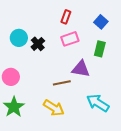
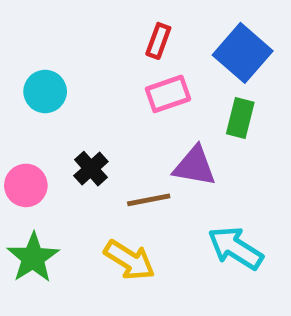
blue square: (101, 22) -> (243, 53), size x1.6
black cross: (38, 44) -> (91, 169), moved

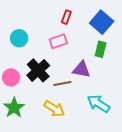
pink rectangle: (168, 94) -> (58, 41), moved
black cross: (91, 169) -> (38, 70), size x1.6

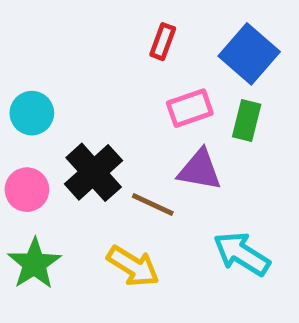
cyan circle: (19, 38) -> (32, 113), moved
pink rectangle: (58, 41) -> (190, 108), moved
brown line: (62, 83) -> (153, 204), turned 36

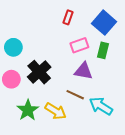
brown line: (153, 204) -> (75, 95), moved
green star: (34, 264) -> (28, 110), moved

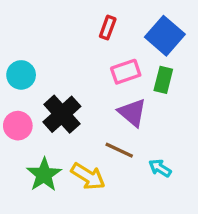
purple triangle: (83, 71) -> (132, 113), turned 30
cyan arrow: (101, 106) -> (160, 168), size x0.6

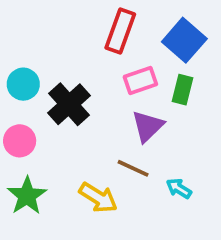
red rectangle: (108, 28) -> (120, 31), size x1.6
purple triangle: (132, 113) -> (148, 126), turned 36
black cross: (62, 114) -> (69, 104), moved
green star: (44, 175) -> (27, 196), moved

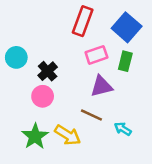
black cross: (69, 104) -> (48, 71), size x0.7
purple triangle: (148, 126) -> (101, 86), turned 30
pink circle: (20, 141) -> (43, 96), moved
green star: (27, 196) -> (35, 136), moved

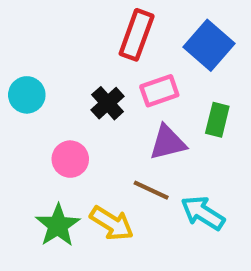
green rectangle: (125, 61) -> (217, 120), moved
black cross: (48, 71) -> (108, 103), moved
cyan arrow: (123, 129) -> (203, 213), size x1.5

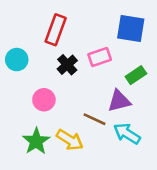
red rectangle: (137, 35) -> (56, 30), moved
blue square: (209, 45) -> (131, 28), turned -32
green rectangle: (217, 120) -> (136, 75), turned 42
purple triangle: (168, 143) -> (119, 101), moved

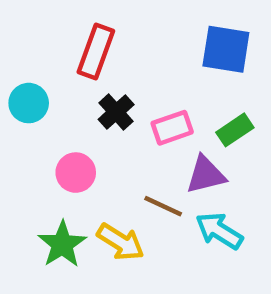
pink rectangle: (100, 57) -> (172, 128), moved

